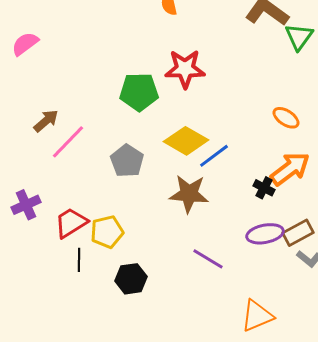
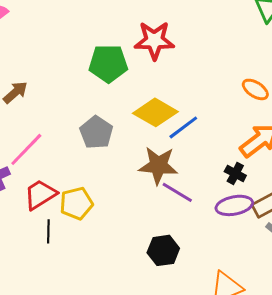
pink line: (68, 142) -> (26, 149), moved
black cross: (264, 188) -> (235, 173), moved
purple line: (208, 259) -> (177, 192), moved
black hexagon: (131, 279) -> (163, 250), moved

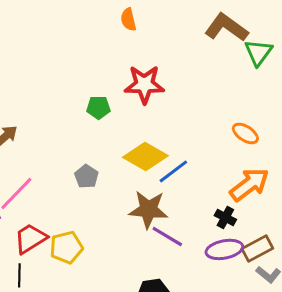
green pentagon: (108, 63) -> (98, 107), size x0.6
gray pentagon: (96, 132) -> (86, 176), size x0.7
black line: (48, 231) -> (19, 275), moved

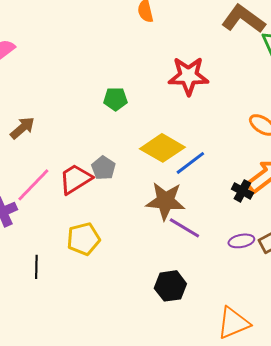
red star: (144, 84) -> (188, 76), moved
black cross: (225, 217) -> (242, 191), moved
red trapezoid: (30, 238) -> (75, 179), moved
purple ellipse: (224, 249) -> (241, 241), size x0.7

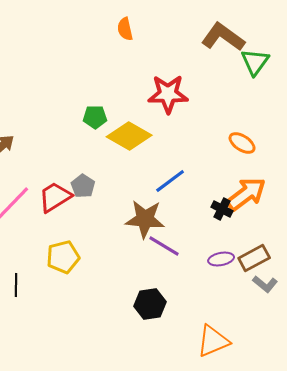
yellow diamond: (162, 148) -> (129, 136), moved

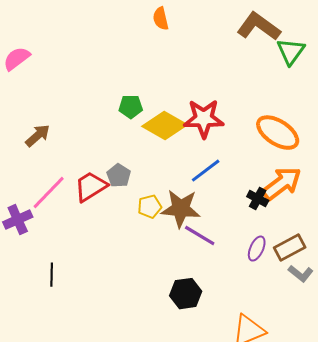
red star: (168, 94) -> (204, 119), moved
orange ellipse: (242, 143) -> (278, 133), size x1.6
yellow pentagon: (63, 257) -> (150, 207), moved, size x0.7
purple ellipse: (221, 259) -> (257, 249), turned -55

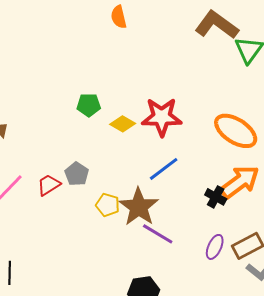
yellow diamond: (165, 126) -> (123, 124), size x0.6
red trapezoid: (91, 187) -> (49, 185), size x0.7
yellow pentagon: (150, 207) -> (108, 205), turned 30
brown star: (181, 209) -> (139, 207), turned 30

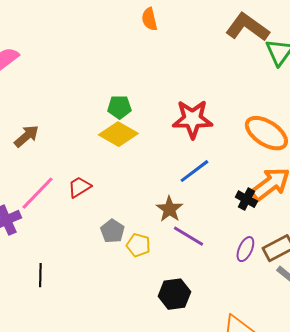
yellow diamond: (123, 124) -> (118, 134), moved, size x1.5
gray pentagon: (77, 174) -> (112, 231), moved
yellow pentagon: (108, 205) -> (138, 245), moved
brown star: (139, 207) -> (169, 209), size x0.7

